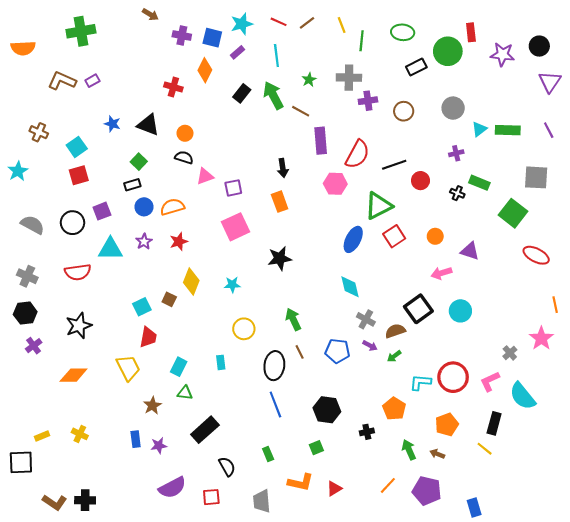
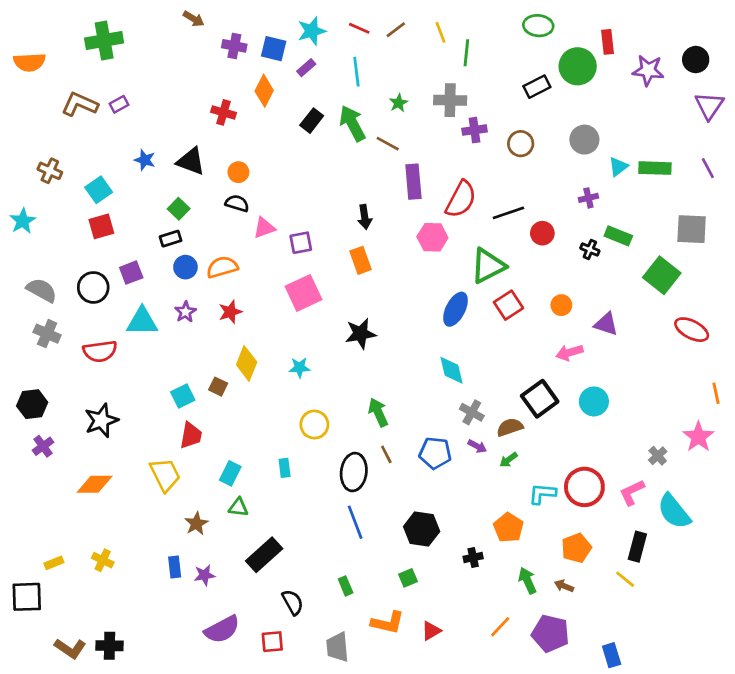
green ellipse: (403, 32) -> (538, 26), moved
gray cross: (27, 276) -> (47, 334), moved

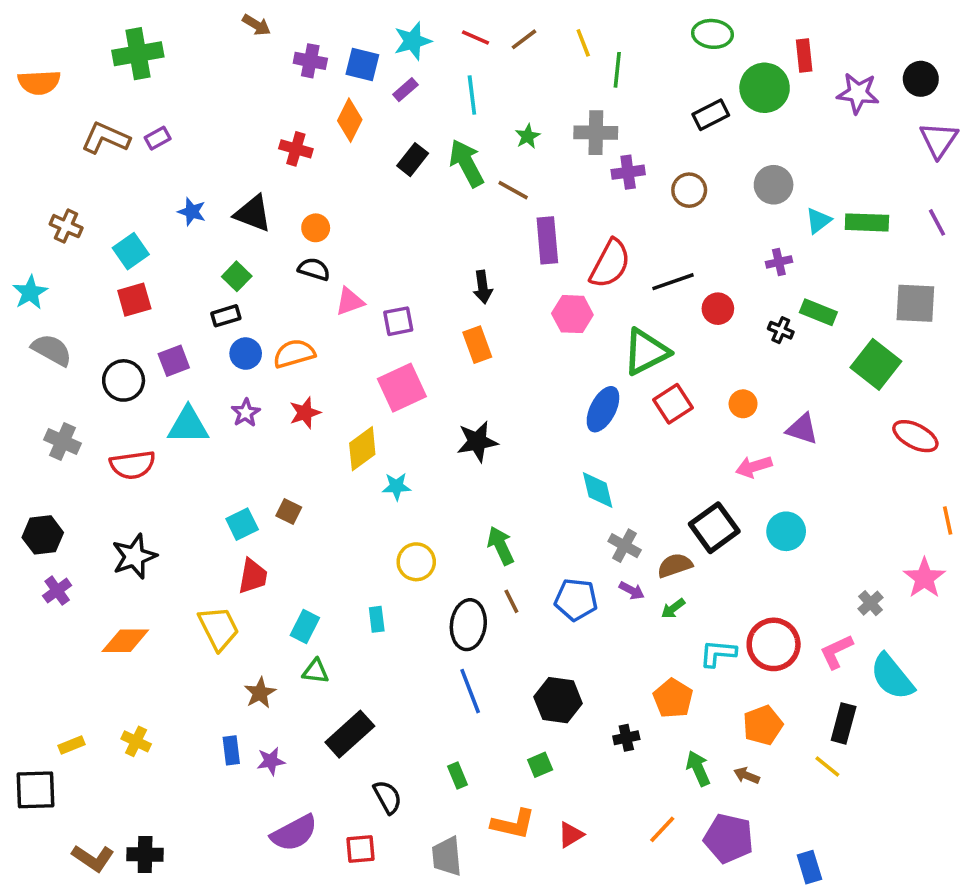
gray semicircle: (42, 290) -> (52, 350), moved
yellow diamond: (247, 363) -> (362, 449), moved, turned 32

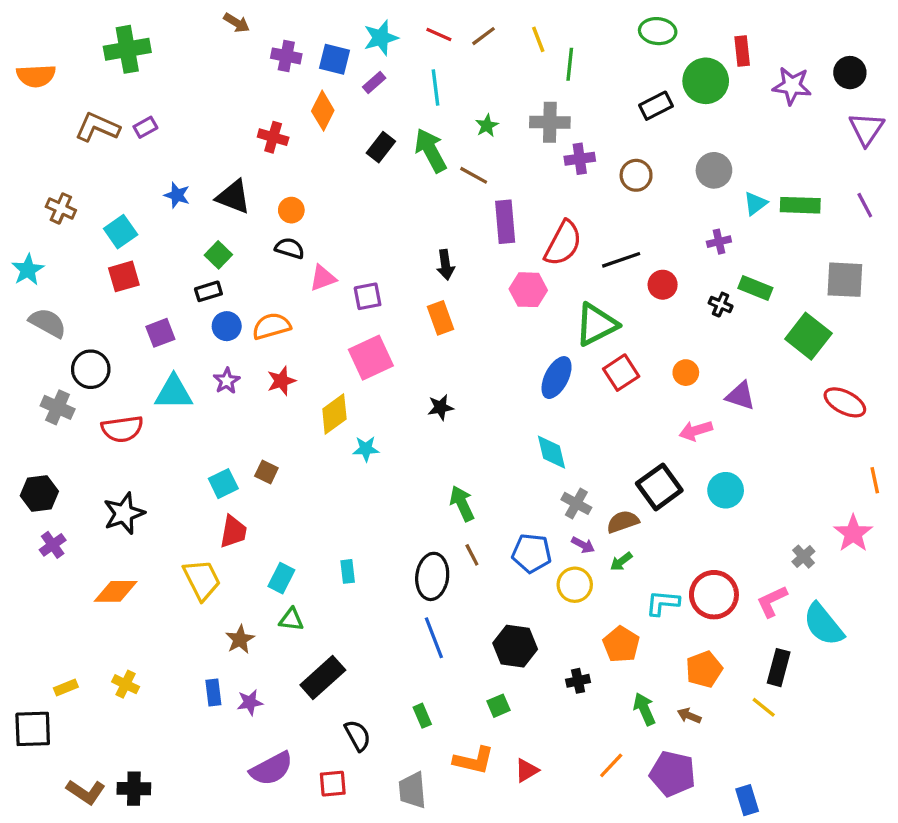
black circle: (124, 380) -> (91, 369), moved
black star: (477, 442) -> (440, 407), size x0.7
yellow circle: (416, 562) -> (575, 585), moved

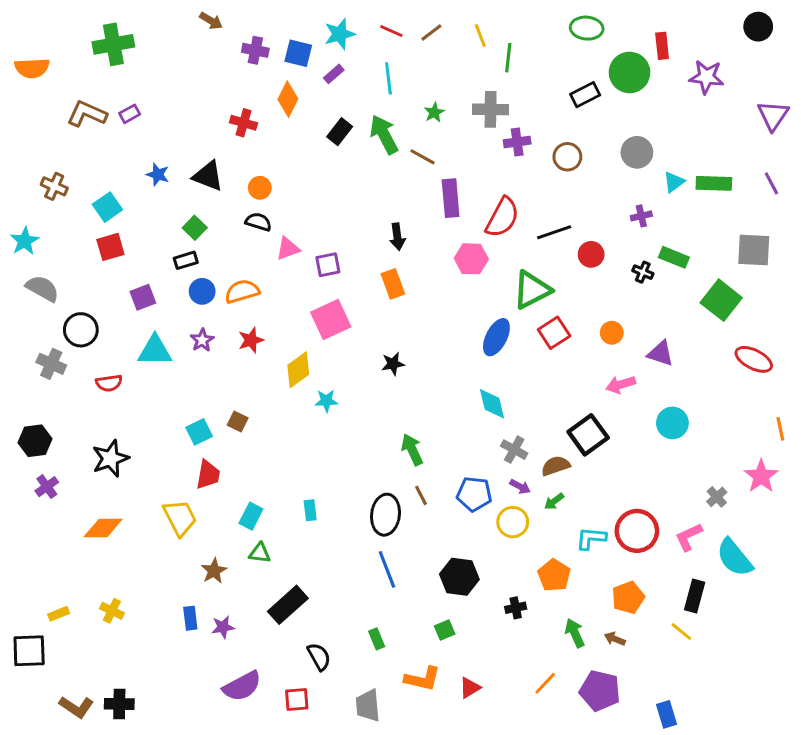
black circle: (850, 73) -> (758, 27), moved
red semicircle: (122, 429) -> (109, 383), size x0.7
cyan circle: (726, 490) -> (672, 423), moved

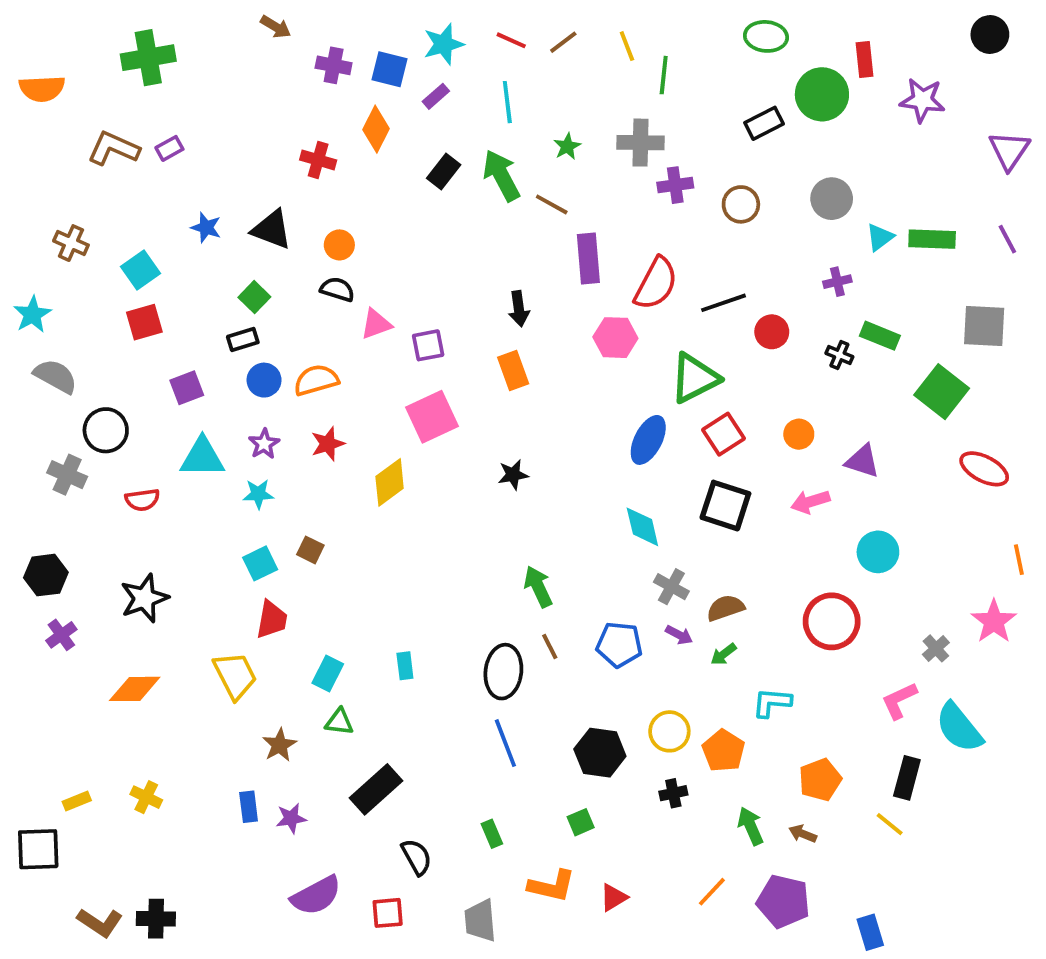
cyan star: (326, 401) -> (258, 494), moved
black square: (588, 435) -> (725, 506), moved, turned -36
yellow circle: (513, 522) -> (669, 731), moved
red circle: (637, 531) -> (832, 621), moved

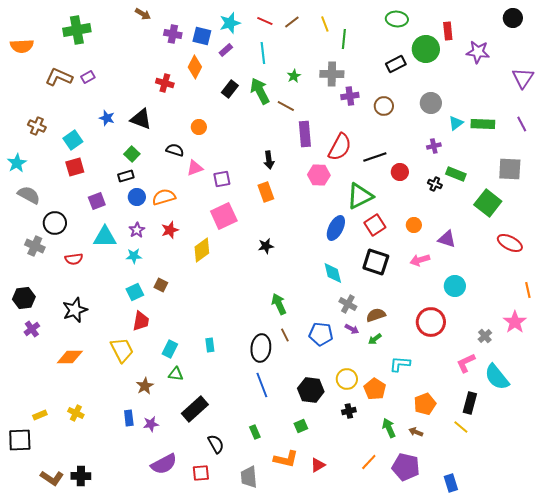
orange circle: (339, 245) -> (199, 127), moved

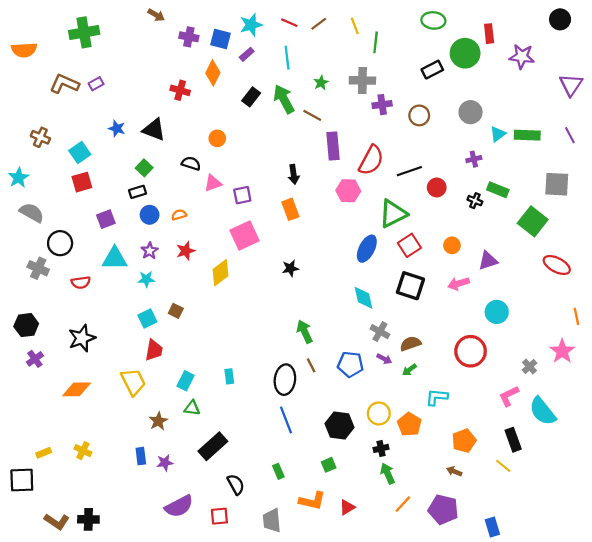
orange semicircle: (164, 197) -> (179, 215), size x0.6
purple triangle: (447, 239) -> (488, 261), turned -36
black rectangle: (470, 403) -> (513, 440), turned -35
green arrow: (389, 428) -> (388, 474), moved

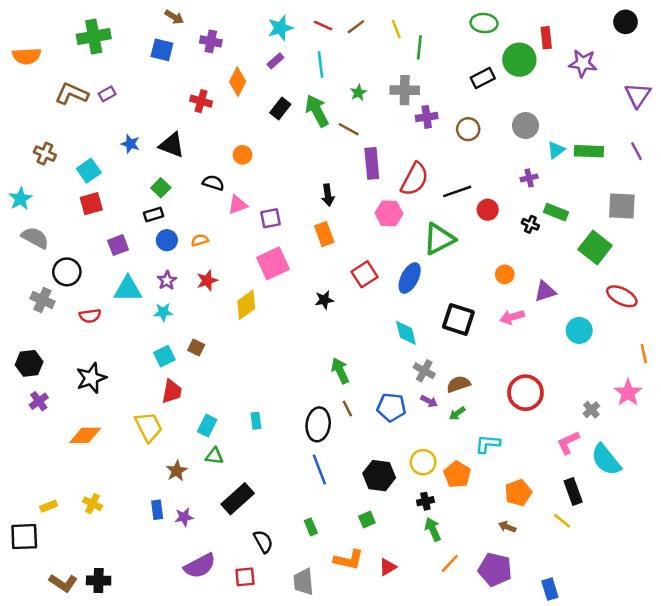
blue square: (221, 39) -> (162, 50), moved
red square: (409, 245) -> (364, 274), moved
cyan circle: (497, 312) -> (579, 330), moved

